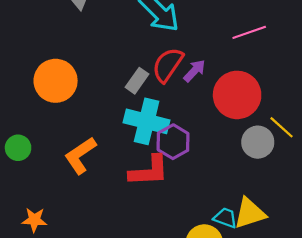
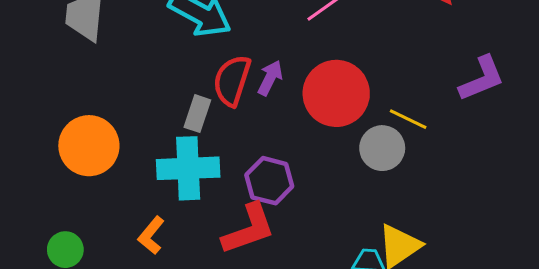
cyan cross: (147, 121) -> (188, 168), moved
orange L-shape: (80, 155) -> (151, 235), size x0.7

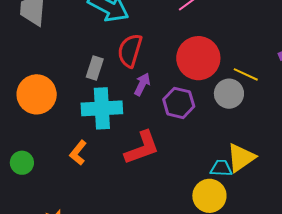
purple arrow: (270, 78) -> (142, 84), moved
gray rectangle: (197, 114) -> (95, 68), moved
purple hexagon: (269, 181) -> (179, 103), moved

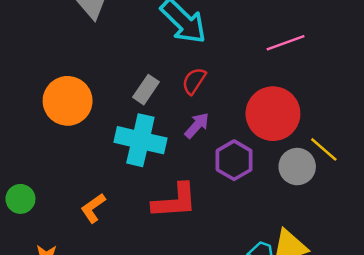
red semicircle: (130, 51) -> (194, 81), size x0.7
orange L-shape: (78, 153) -> (93, 208), moved
green circle: (22, 163) -> (20, 199), moved

